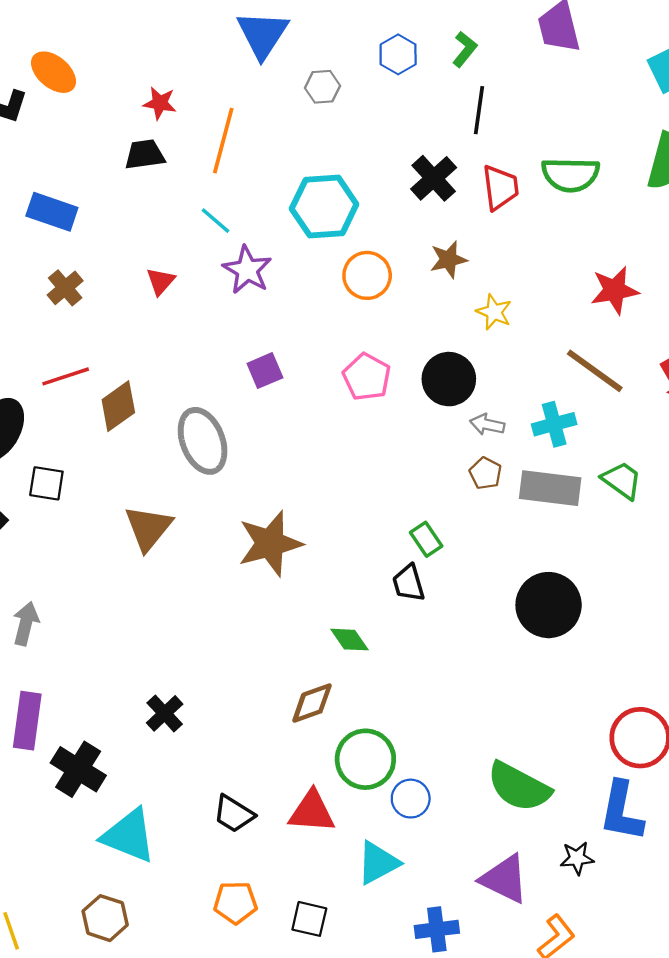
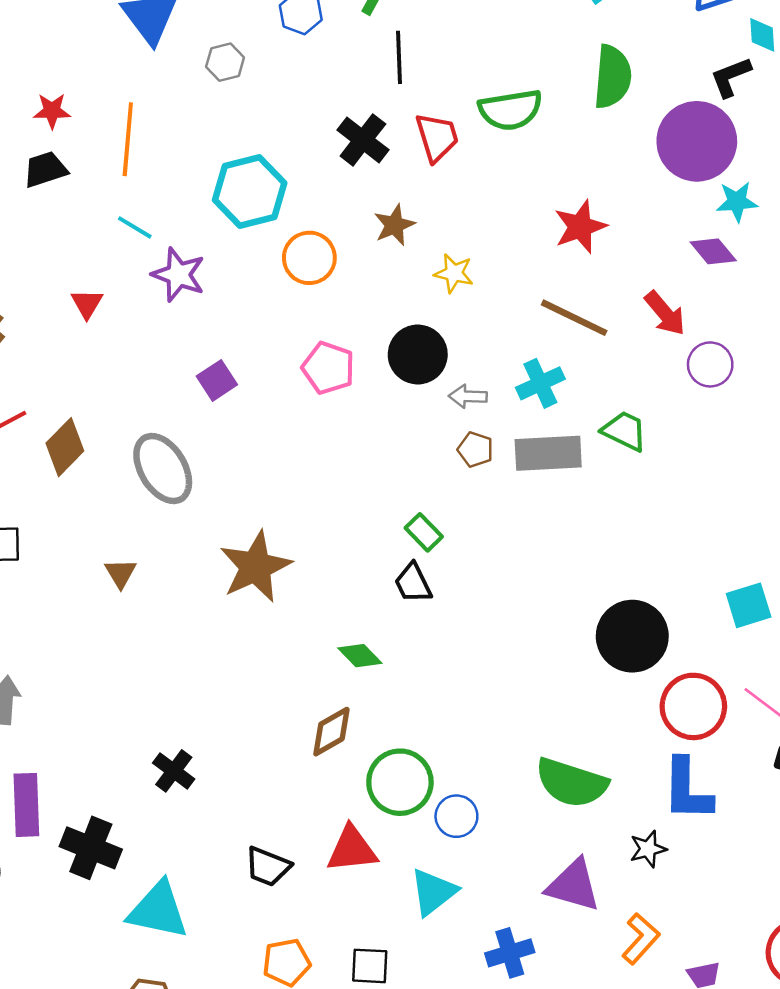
brown triangle: (148, 528) -> (121, 573), size x0.6
black circle: (549, 605) -> (632, 636), moved

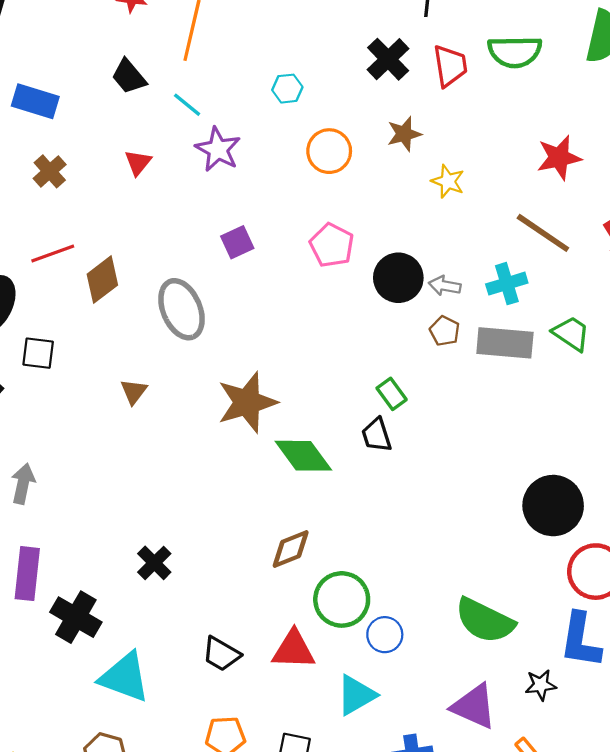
black trapezoid: (45, 169) -> (129, 76), moved, turned -120
cyan hexagon: (250, 191) -> (287, 89), size x0.5
black circle: (418, 355) -> (398, 278), moved
green diamond: (360, 656) -> (303, 456), moved, size x1.6

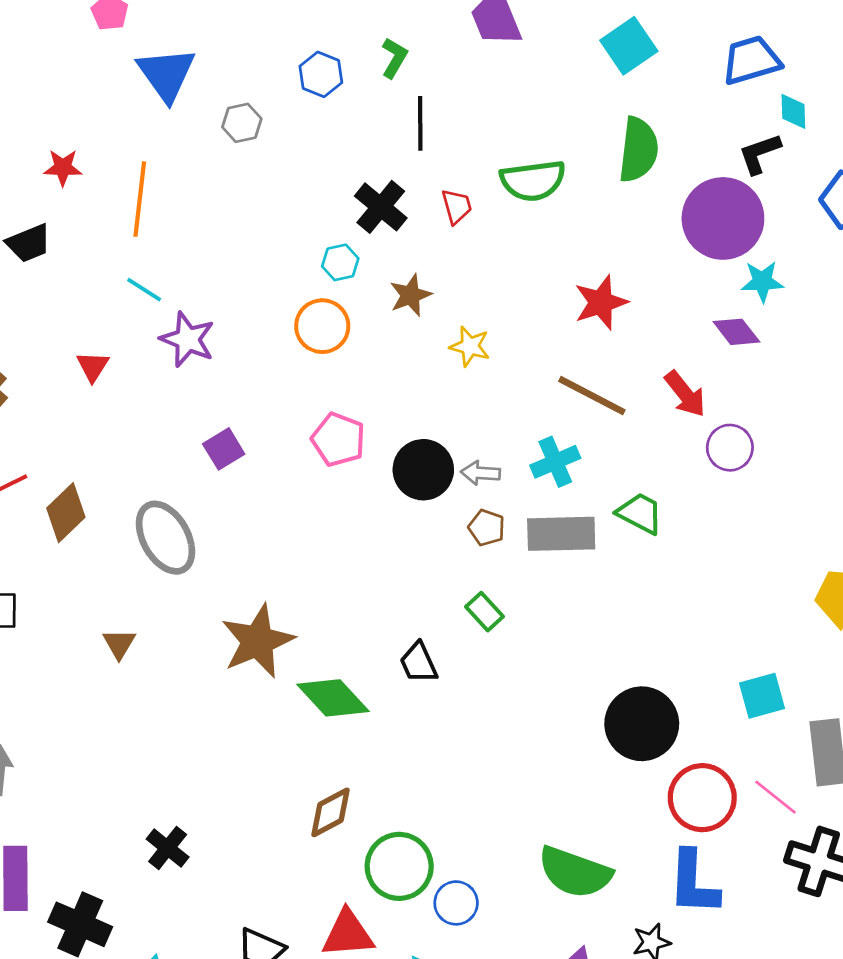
red trapezoid: (450, 66) -> (457, 206), size x0.7
black trapezoid: (129, 76) -> (29, 243), moved, turned -66
cyan hexagon: (287, 89) -> (340, 262), moved
green rectangle: (392, 394) -> (484, 612), moved

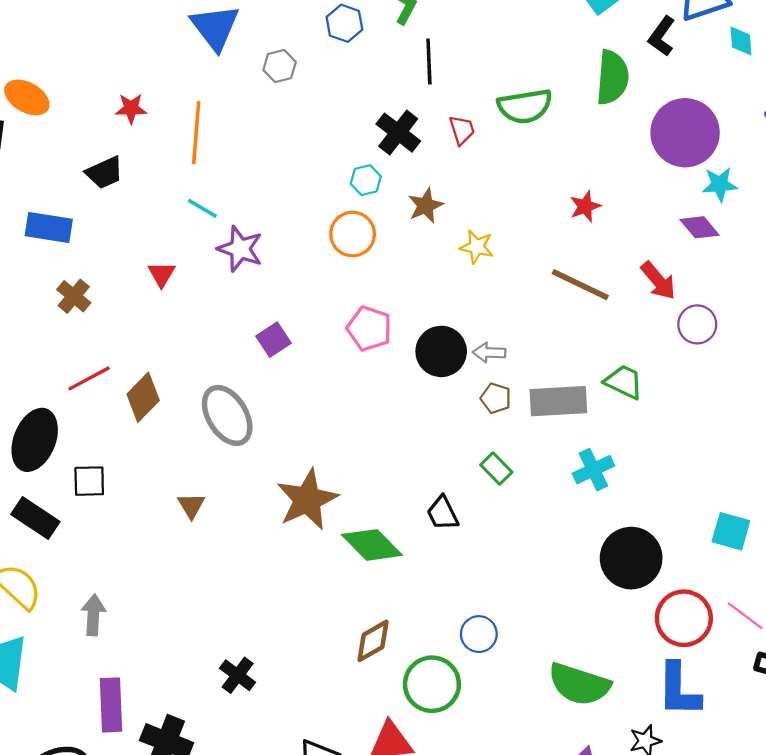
black L-shape: (760, 154) -> (662, 36), moved, turned -33
red star: (601, 302) -> (585, 206), size x0.7
cyan cross: (555, 462) -> (593, 470), moved
cyan square: (762, 696) -> (731, 531), turned 33
blue circle: (456, 903) -> (479, 634), moved

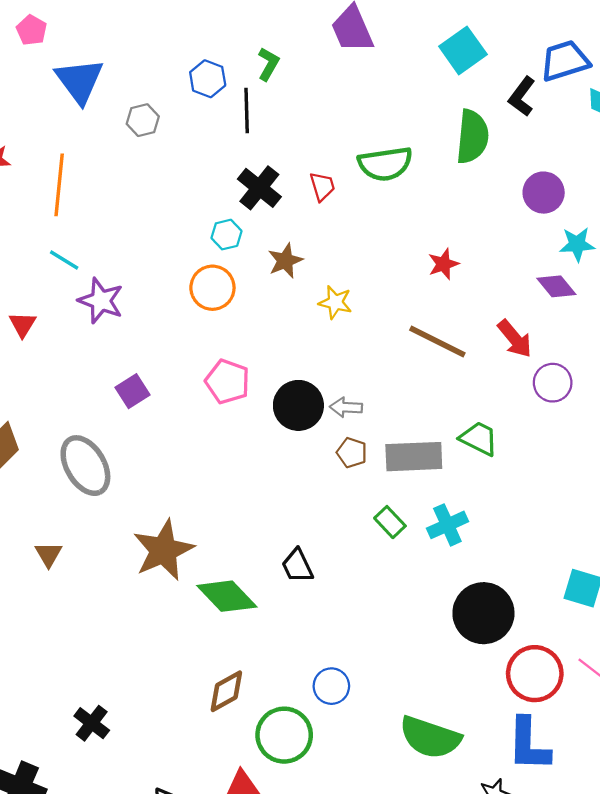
black line: (429, 62) -> (247, 111), moved
purple circle: (685, 133) -> (544, 193), size x0.6
green rectangle: (496, 468) -> (390, 522), moved

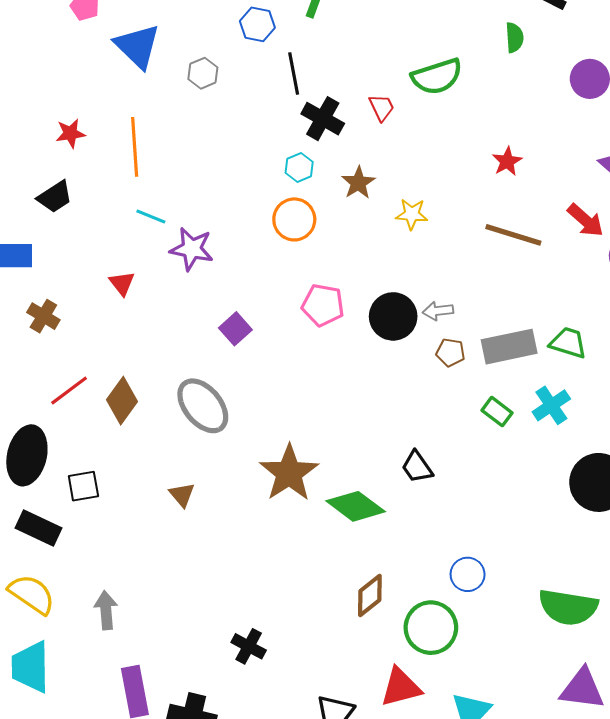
black line: (247, 111) -> (294, 74), moved
green semicircle: (472, 137) -> (514, 38), size x0.6
green trapezoid: (479, 438) -> (568, 343), moved

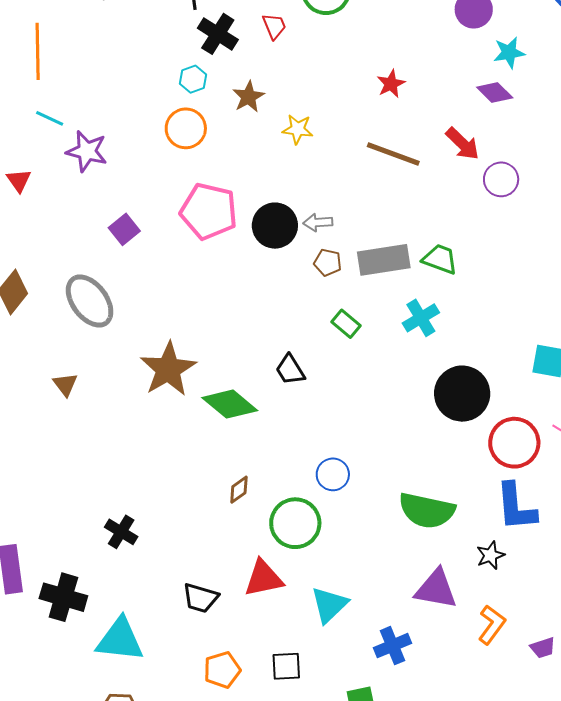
pink pentagon: (323, 305) -> (209, 211), size x1.4
green rectangle: (497, 412) -> (346, 324), moved
brown diamond: (370, 596) -> (239, 490), size x0.7

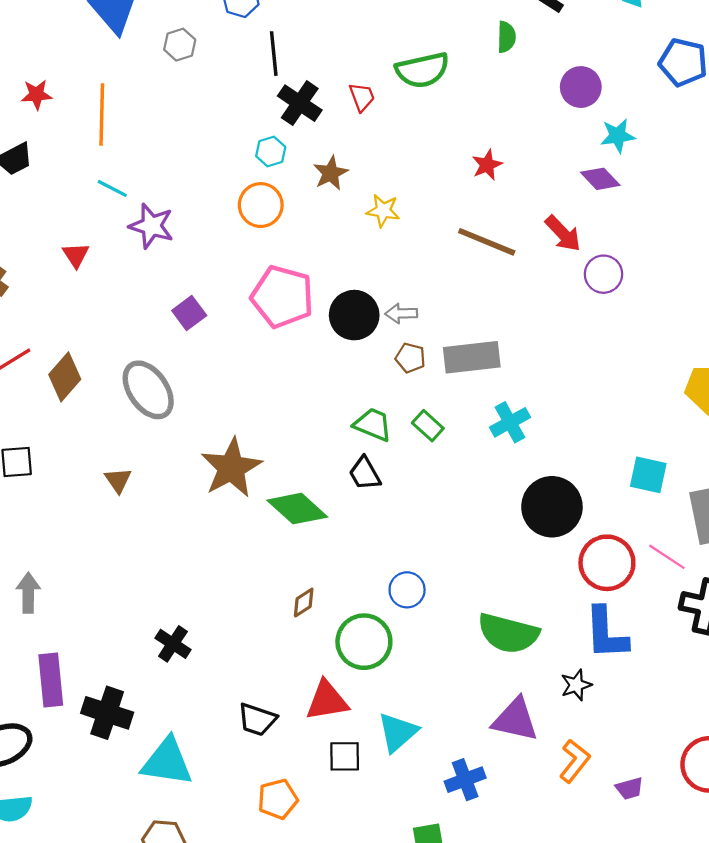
green trapezoid: (440, 259) -> (373, 425), moved
black square: (286, 666) -> (345, 756), moved

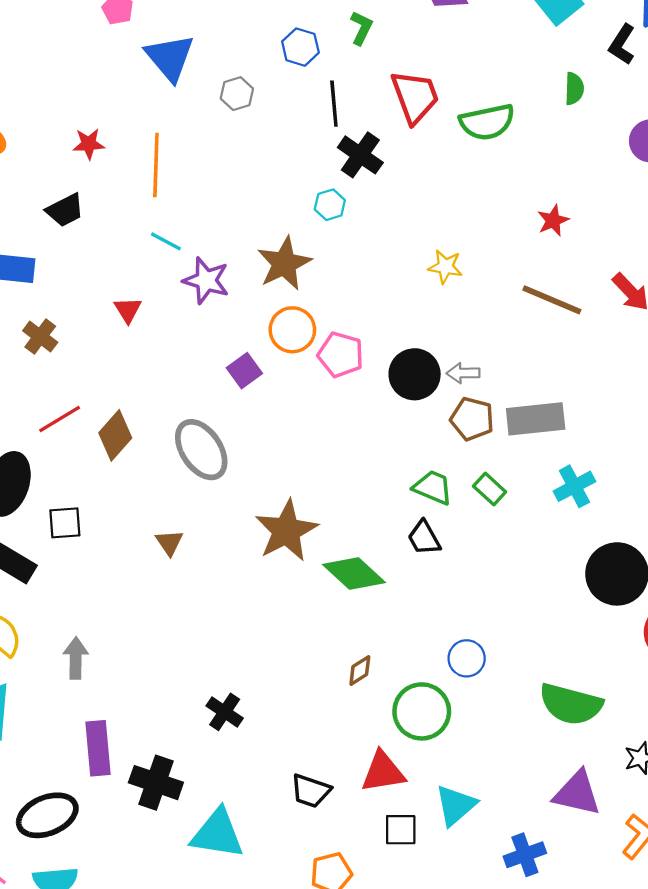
red trapezoid: (362, 97) -> (415, 97), moved, size x1.8
brown star: (331, 173) -> (284, 264), moved, size x1.5
orange circle: (261, 205) -> (292, 330), moved
pink pentagon: (282, 297) -> (341, 355), size x0.7
brown pentagon: (410, 358) -> (472, 419), size x1.4

